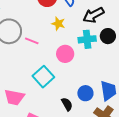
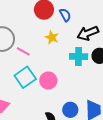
pink circle: (65, 54) -> (48, 81), moved
cyan square: (43, 77) -> (25, 77), moved

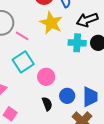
yellow star: (52, 37) -> (51, 23), size x1.6
pink circle: (48, 81) -> (46, 77), moved

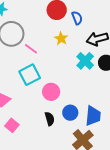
yellow star: (51, 23) -> (61, 38), size x0.6
cyan cross: (77, 43) -> (85, 61), turned 36

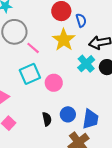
yellow star: (61, 38) -> (64, 40), size x1.6
pink circle: (51, 92) -> (54, 83), moved

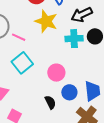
cyan cross: (86, 64) -> (74, 39), turned -36
pink circle: (54, 83) -> (56, 73), moved

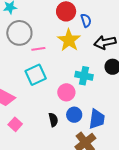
pink line: (19, 37) -> (38, 49), turned -48
cyan cross: (74, 39) -> (84, 76), moved

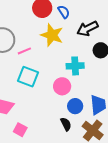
cyan square: (36, 75) -> (28, 77), turned -30
black semicircle: (53, 120) -> (66, 124), moved

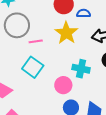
blue semicircle: (64, 12) -> (84, 13), turned -72

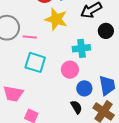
pink line: (36, 41) -> (30, 37), turned 32

